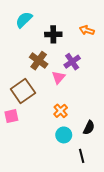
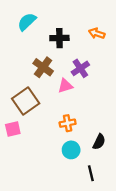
pink triangle: (59, 77) -> (65, 86), turned 32
orange cross: (61, 111) -> (68, 123), turned 32

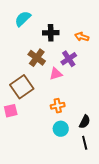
orange arrow: (97, 33) -> (82, 37), moved
black line: (91, 173) -> (85, 143), moved

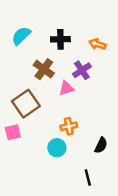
cyan semicircle: (23, 19) -> (21, 36), moved
cyan circle: (61, 129) -> (57, 148), moved
black line: (85, 143) -> (88, 177), moved

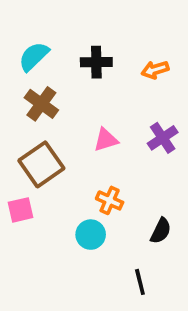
orange arrow: (97, 44) -> (155, 70), turned -35
brown cross: (44, 69) -> (41, 104), moved
purple cross: (82, 70) -> (163, 138), moved
orange cross: (69, 126) -> (110, 200), turned 35

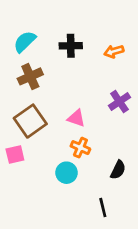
brown cross: (41, 104) -> (30, 76), turned 30
pink triangle: (106, 140) -> (76, 118), moved, turned 36

